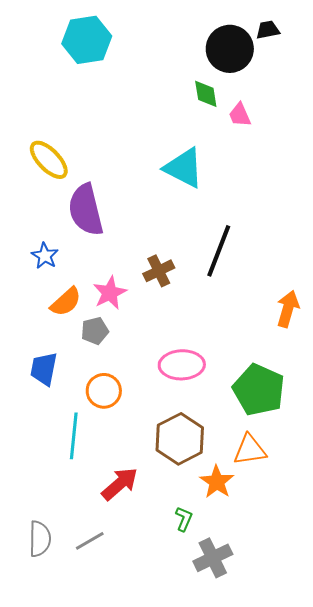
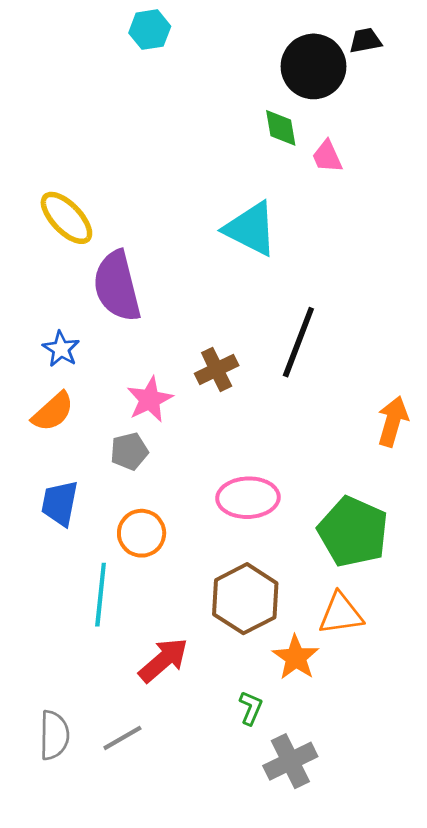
cyan hexagon: (87, 40) -> (150, 30), moved, size x0.6
orange semicircle: (66, 302) -> (53, 412), moved

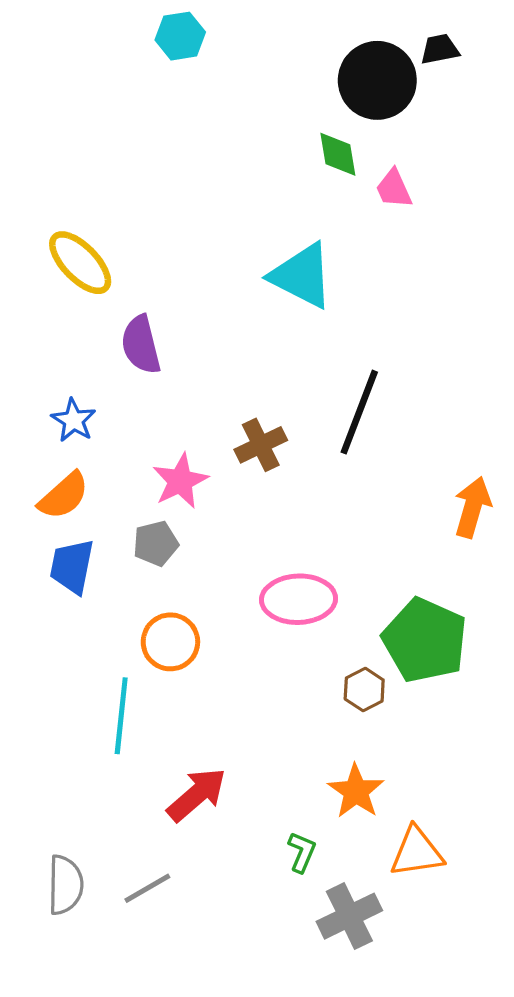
purple semicircle: (117, 286) -> (141, 345), size x0.7
blue trapezoid: (60, 503) -> (72, 566), moved
brown hexagon: (245, 599) -> (364, 690), moved, size x0.5
orange triangle: (341, 614) -> (417, 852), moved

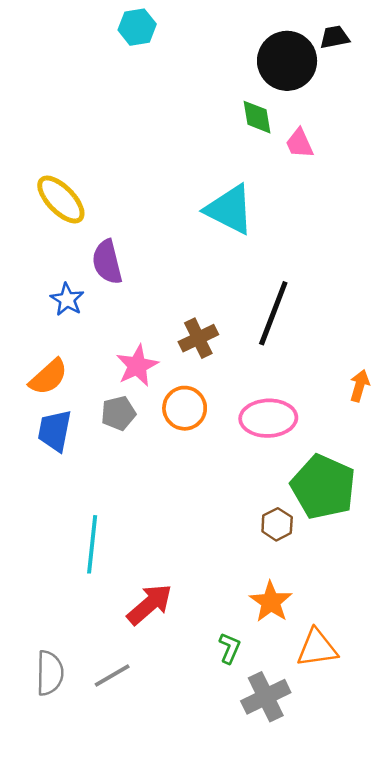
blue star: (74, 420) -> (67, 299), moved
orange arrow: (473, 507) -> (359, 386), size x0.7
pink ellipse: (298, 599) -> (268, 418), moved
orange circle: (170, 642) -> (185, 408), moved

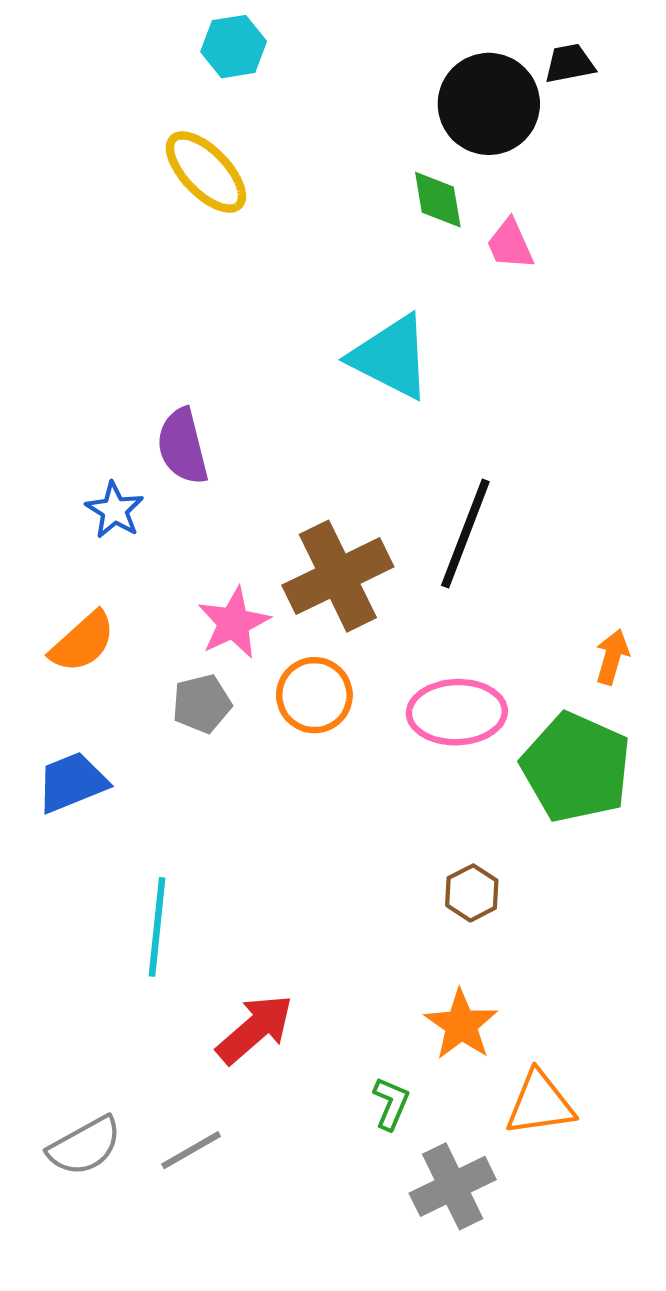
yellow ellipse: (61, 200) -> (206, 172), moved
brown cross: (198, 338) -> (338, 576), size x1.6
blue trapezoid: (55, 431) -> (72, 782), moved, turned 57
green pentagon: (323, 487) -> (576, 767), moved
gray semicircle: (50, 673) -> (85, 1146), turned 60

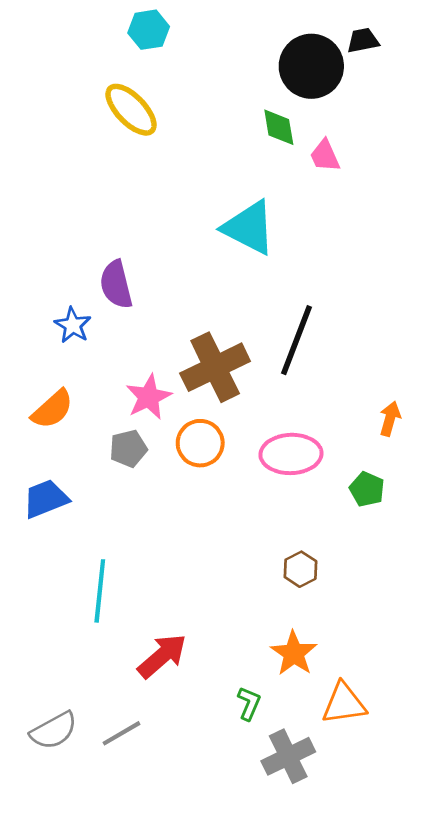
green pentagon: (576, 767) -> (367, 489), size x0.5

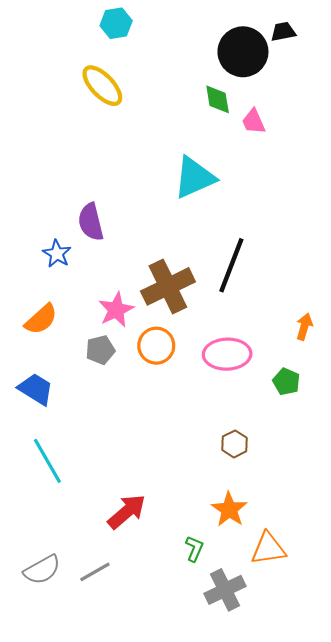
cyan triangle: (249, 228) -> (194, 178), turned -51
blue trapezoid: (46, 499) -> (36, 389), turned 54
cyan line: (100, 591) -> (47, 461), moved, turned -36

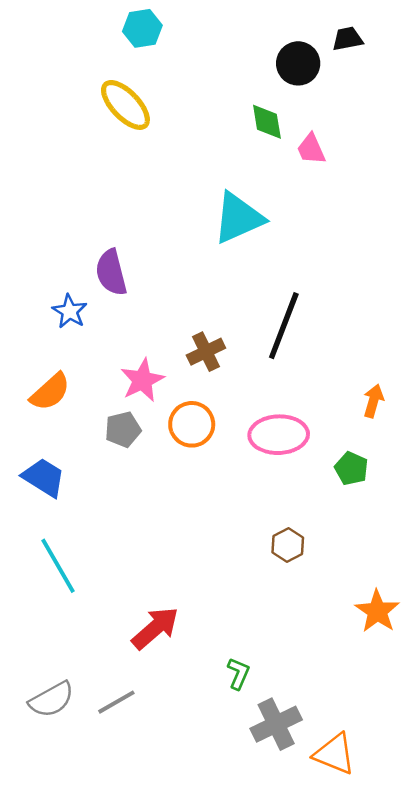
black circle: (243, 52) -> (298, 63), size x0.7
brown cross: (168, 286) -> (206, 352), size x0.6
orange star: (229, 510) -> (377, 611), moved
orange triangle: (268, 549) -> (334, 754), moved, turned 30

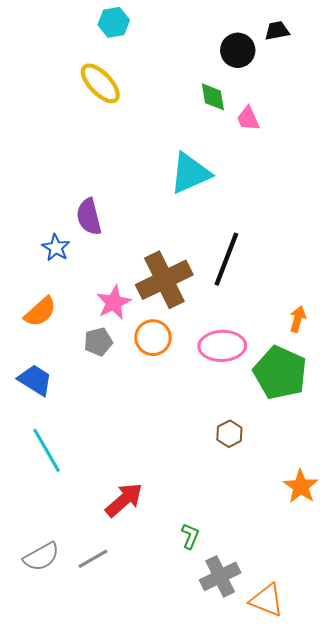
brown cross: (206, 352) -> (164, 280), size x1.8
green pentagon: (351, 468) -> (280, 373), size x2.0

